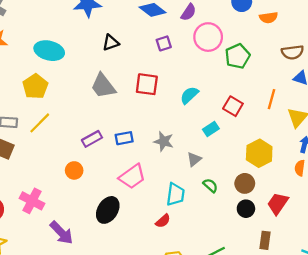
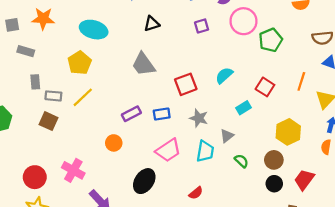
red square: (147, 84) -> (186, 84), moved, turned -30
cyan trapezoid: (175, 194) -> (205, 151), moved

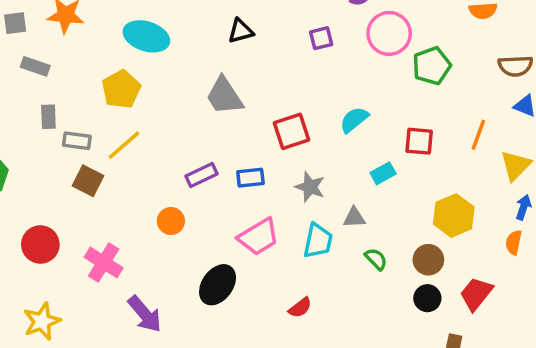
red square: (265, 87) -> (419, 141), turned -30
brown square: (49, 121) -> (88, 181), moved
gray triangle: (227, 136) -> (354, 217), turned 32
red circle: (35, 177) -> (40, 244), moved

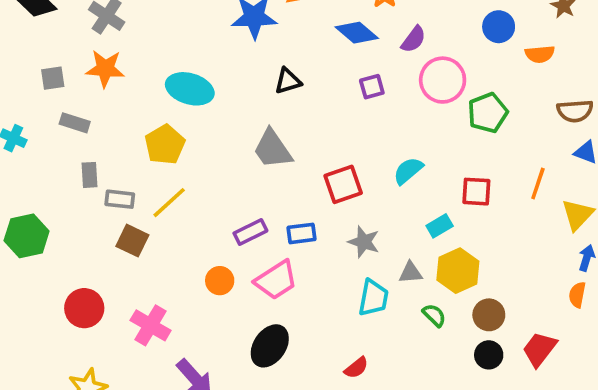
yellow hexagon: (454, 216) -> (458, 271), moved
pink trapezoid: (259, 237) -> (276, 280), moved

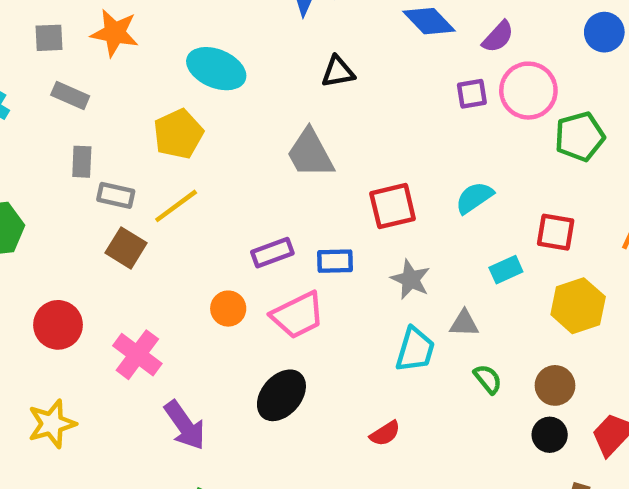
purple square: (372, 87) -> (472, 94), moved
yellow hexagon: (458, 271) -> (578, 306), moved

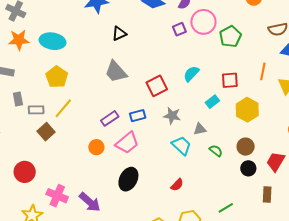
cyan ellipse: (216, 69) -> (53, 41), moved
brown square: (126, 248) -> (46, 132), turned 30
cyan trapezoid: (415, 350) -> (181, 146), turned -50
pink cross: (137, 355) -> (57, 196), moved

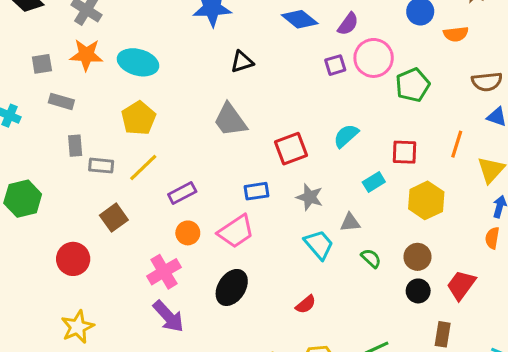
purple rectangle: (110, 118) -> (182, 193), moved
brown square: (46, 132) -> (114, 218), moved
pink cross: (57, 196) -> (164, 272), moved, turned 30

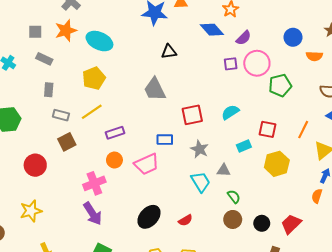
orange star: (86, 55) -> (66, 30), turned -30
gray rectangle: (101, 166) -> (61, 115), moved
brown circle: (417, 257) -> (233, 219), moved
black ellipse: (232, 287) -> (149, 217), moved

